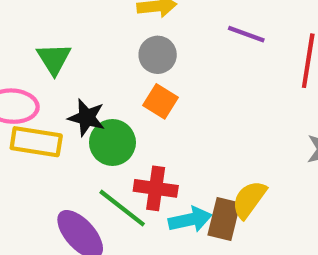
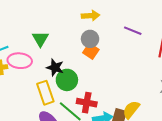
orange square: (161, 101) -> (91, 51), moved
yellow rectangle: (36, 142) -> (45, 93), moved, turned 60

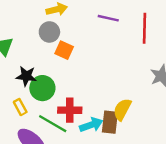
gray circle: (90, 39) -> (49, 32), moved
yellow rectangle: (45, 93) -> (20, 107), size x0.6

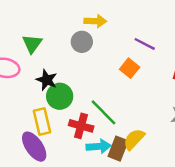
orange square: (64, 50) -> (130, 68), moved
yellow rectangle: (20, 107) -> (42, 121), moved, size x1.5
green line: (53, 124) -> (104, 112), moved

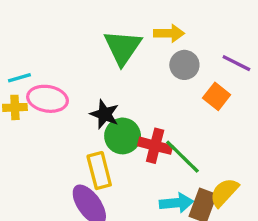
gray circle: (82, 42) -> (184, 65), moved
green triangle: (32, 44) -> (123, 47), moved, size x1.4
red cross: (81, 126) -> (155, 146), moved

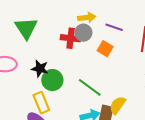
yellow arrow: (169, 33) -> (87, 17), moved
green triangle: (123, 47) -> (26, 28), moved
red cross: (155, 146) -> (71, 38), moved

